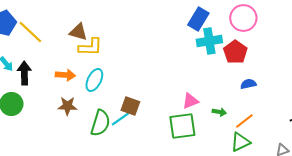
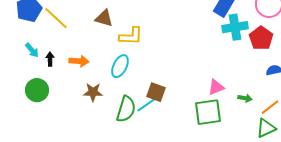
yellow L-shape: (90, 47) -> (131, 36), moved
black arrow: (24, 73) -> (50, 59), size x0.6
orange arrow: (65, 75) -> (79, 61), moved

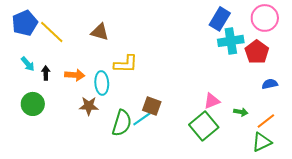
yellow L-shape: (131, 36) -> (126, 64), moved
cyan ellipse: (120, 66) -> (102, 83), moved, turned -30
green square: (208, 112) -> (204, 126), turned -32

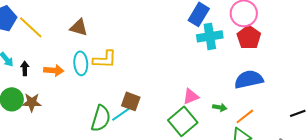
red pentagon: (257, 52) -> (249, 37), moved
cyan ellipse: (102, 83) -> (81, 63), moved
blue semicircle: (270, 84) -> (249, 79), size x1.8
brown star: (89, 106) -> (32, 102), moved

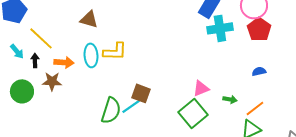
yellow line: (31, 27) -> (41, 38), moved
blue semicircle: (249, 79) -> (259, 71), size x0.5
brown star: (32, 102) -> (52, 81), moved

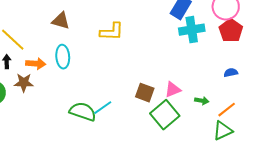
yellow L-shape: (115, 51) -> (112, 32), moved
brown square: (141, 93) -> (145, 93), moved
green semicircle: (111, 110) -> (83, 112), turned -88

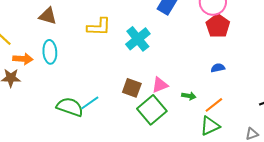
cyan cross: (192, 30) -> (138, 39), moved, turned -30

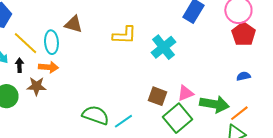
cyan ellipse: (50, 52) -> (51, 42), moved
green arrow: (189, 96) -> (214, 104), size x2.0
cyan line: (90, 103) -> (123, 121), moved

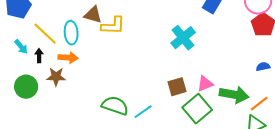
yellow L-shape: (124, 35) -> (113, 26), moved
brown square: (157, 96) -> (177, 87), turned -36

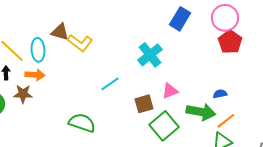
yellow L-shape: (113, 26) -> (80, 43), turned 35
blue semicircle: (263, 67) -> (220, 94), moved
pink triangle: (205, 84) -> (170, 91), moved
cyan line: (143, 112) -> (110, 84), moved

